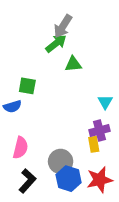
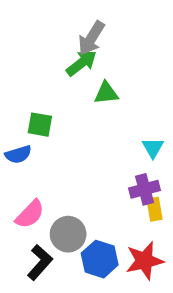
yellow rectangle: (94, 144) -> (154, 209), moved
pink semicircle: (20, 148) -> (30, 214), turned 30
gray circle: (61, 161) -> (68, 234), moved

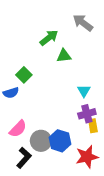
gray arrow: (91, 38) -> (83, 23), moved, turned 95
green square: (40, 125) -> (24, 75), turned 35
cyan triangle: (153, 148) -> (84, 91), moved
blue hexagon: (100, 259) -> (60, 141), moved

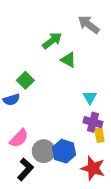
green triangle: (64, 56) -> (68, 60), turned 35
purple cross: (87, 114) -> (93, 122), turned 30
red star: (87, 157) -> (93, 168), turned 30

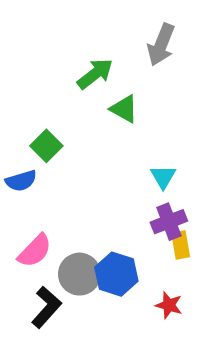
gray arrow: (89, 24) -> (161, 45), turned -105
purple cross: (93, 122) -> (169, 222), turned -36
red star: (93, 168) -> (169, 305), size x0.6

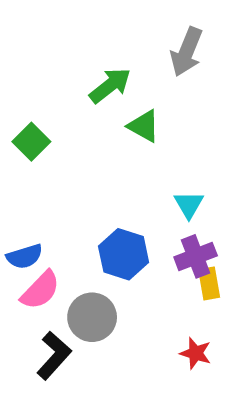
green square: (46, 146) -> (31, 142), moved
blue semicircle: (21, 181) -> (25, 256), moved
blue hexagon: (116, 274) -> (124, 254), moved

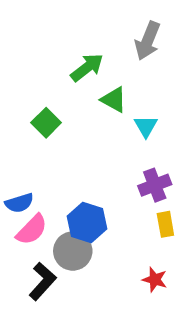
green square: (31, 142) -> (46, 123), moved
cyan triangle: (189, 205) -> (146, 126), moved
blue hexagon: (124, 254) -> (87, 223), moved
purple cross: (196, 256) -> (155, 185), moved

